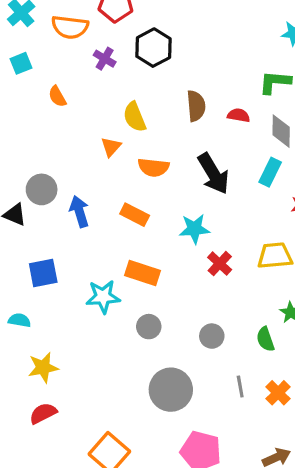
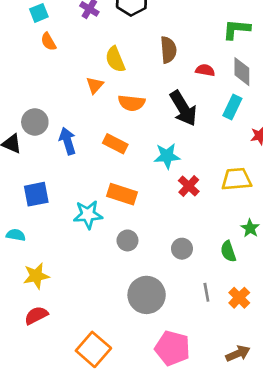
cyan square: (21, 63) -> (39, 13), moved
red semicircle: (239, 115) -> (205, 70), moved

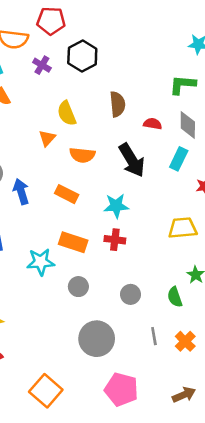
red cross: (189, 186) -> (115, 240), moved, turned -36

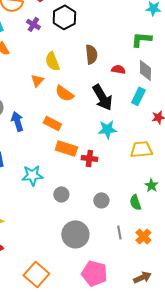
orange semicircle: (82, 155) -> (64, 93), turned 30
cyan star: (116, 206) -> (107, 129), moved
orange rectangle: (73, 242) -> (66, 148), moved

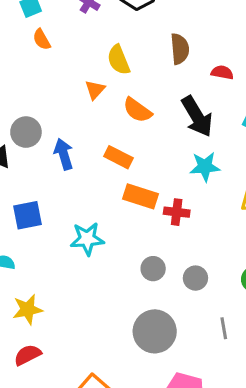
gray circle: (61, 194) -> (153, 269), moved

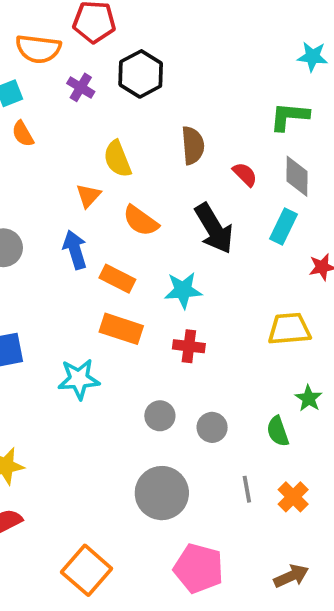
red semicircle: (222, 72) -> (245, 174), turned 35
blue arrow: (64, 154) -> (75, 250), moved
cyan star: (205, 167) -> (183, 290), moved
orange rectangle: (141, 196) -> (121, 329), moved

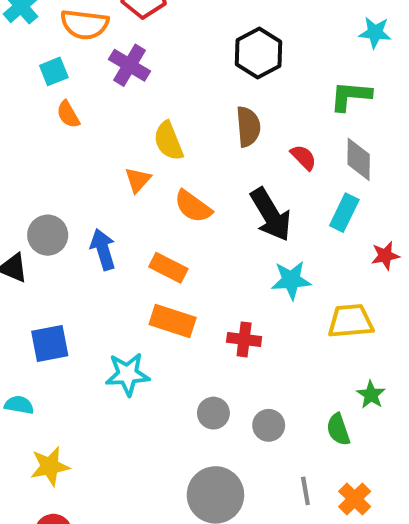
black hexagon: (141, 74) -> (258, 53), moved
purple cross: (81, 87) -> (130, 65), size x1.4
blue arrow: (75, 250) -> (103, 249), moved
cyan star: (183, 290) -> (291, 280), moved

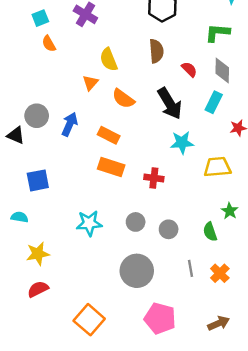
blue arrow: (103, 249) -> (70, 124), turned 40
cyan star: (127, 374) -> (89, 223), moved

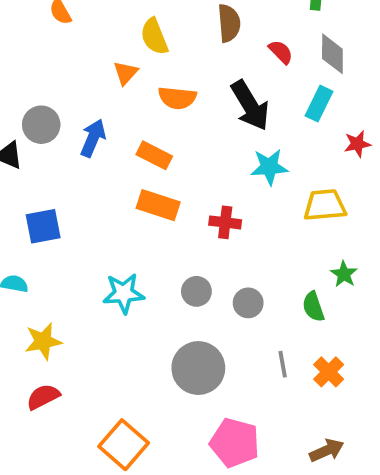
orange semicircle: (123, 99) -> (177, 98), turned -30

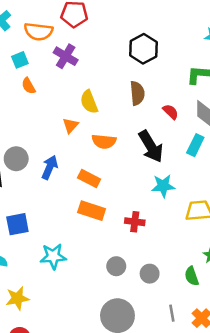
cyan star: (124, 293) -> (53, 256), moved

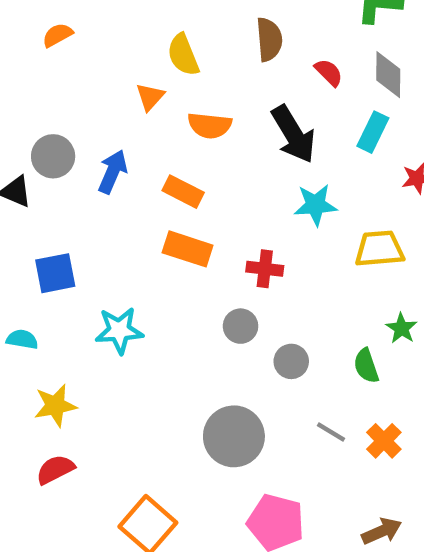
orange semicircle: (29, 86) -> (57, 35), moved, turned 91
gray circle: (116, 266) -> (241, 326), moved
gray line: (172, 313) -> (331, 432), turned -49

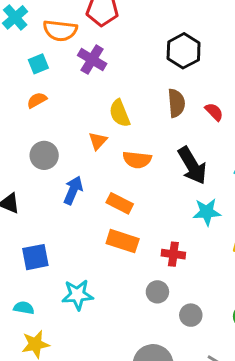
red semicircle: (329, 72) -> (214, 112), moved
gray circle: (53, 156) -> (44, 155), moved
cyan semicircle: (22, 339) -> (24, 308), moved

